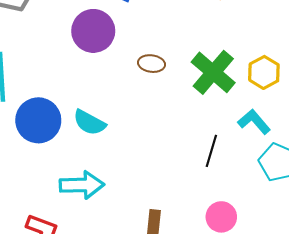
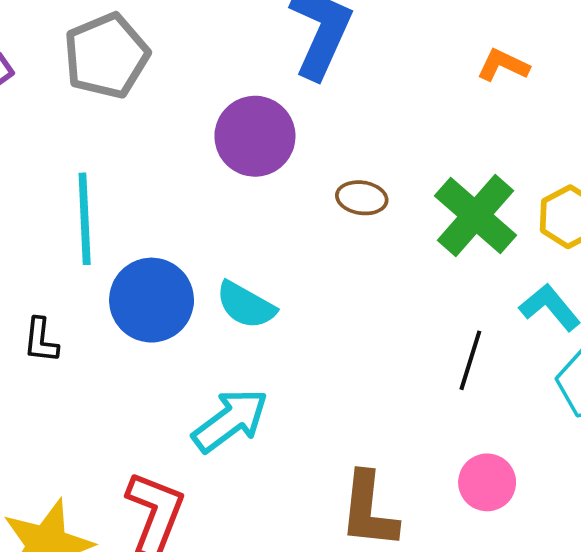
cyan arrow: (82, 185) -> (230, 420), turned -36

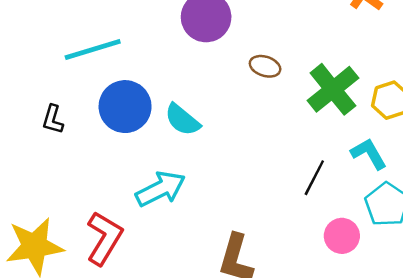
cyan line: (85, 219) -> (93, 49), turned 66
pink circle: (487, 482) -> (342, 236), moved

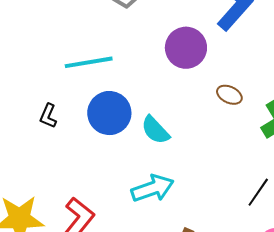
cyan arrow: (161, 189) -> (153, 188), moved

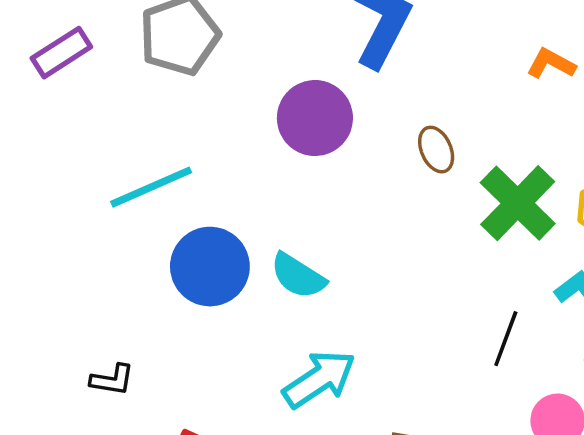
brown ellipse: (229, 95) -> (436, 150), moved, turned 55
black L-shape: (48, 116) -> (112, 380), moved, turned -90

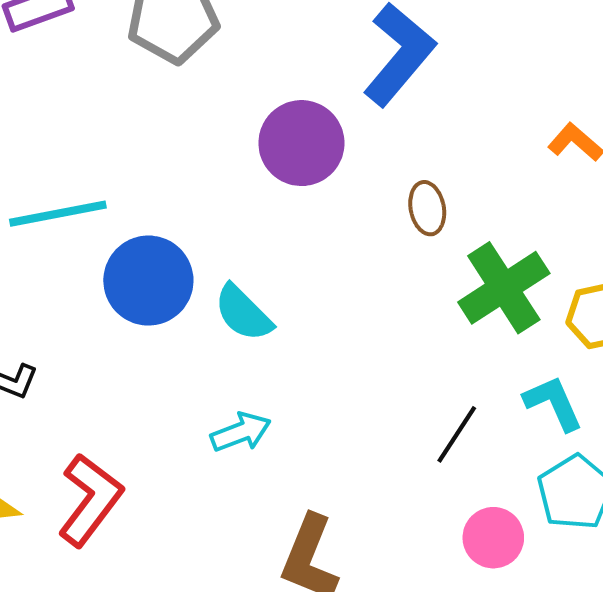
cyan line: (151, 187) -> (58, 214), moved
cyan arrow: (319, 379) -> (241, 432), size x0.7

